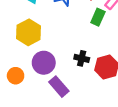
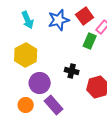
black cross: (82, 58) -> (72, 71), moved
orange circle: (16, 76) -> (26, 105), moved

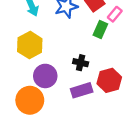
orange circle: (26, 105) -> (30, 100), size x1.6
purple rectangle: (54, 105) -> (82, 90), moved, turned -66

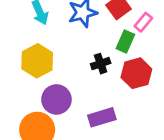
black cross: (81, 63) -> (101, 64), moved, turned -32
red hexagon: (109, 80) -> (136, 73), moved

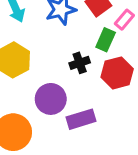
purple circle: (56, 99) -> (51, 99), moved

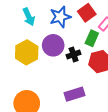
purple circle: (51, 99) -> (53, 45), moved

